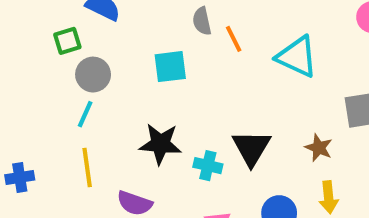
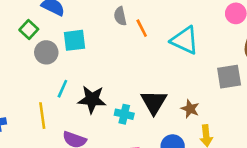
green square: (67, 41) -> (29, 30), turned -30
cyan square: (170, 67) -> (74, 40), moved
cyan line: (85, 114) -> (62, 89), moved
brown star: (319, 148) -> (190, 109), moved

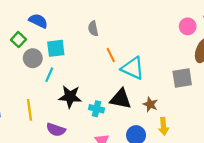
orange line: (142, 28) -> (111, 55), moved
cyan triangle: (185, 40) -> (133, 68), moved
cyan line: (62, 89) -> (49, 75), moved
black triangle: (154, 102) -> (121, 99), turned -50

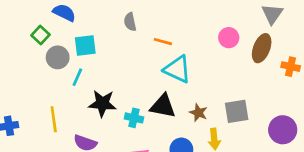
pink circle: (188, 26) -> (229, 38), moved
orange line: (111, 55) -> (163, 42), moved, turned -48
gray square: (182, 78) -> (237, 111), moved

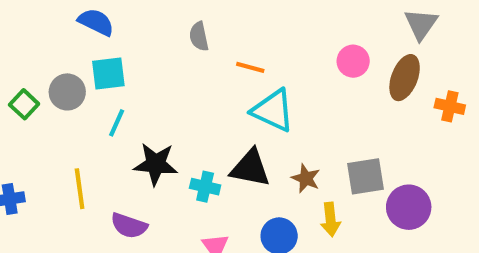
green square: (41, 35) -> (24, 104), moved
cyan square: (85, 46) -> (108, 73), moved
gray circle: (58, 57) -> (67, 92), moved
purple circle: (283, 130) -> (409, 207), moved

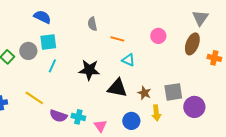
pink circle: (353, 61) -> (158, 36), moved
cyan triangle: (273, 110) -> (128, 60), size x0.6
black star: (156, 164) -> (89, 70), moved
cyan cross: (205, 187) -> (78, 117), moved
yellow line: (80, 189) -> (34, 98), turned -48

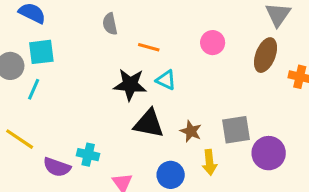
cyan line: (52, 66) -> (34, 89), moved
black star: (89, 70) -> (130, 85), moved
cyan cross: (78, 117) -> (88, 155), moved

